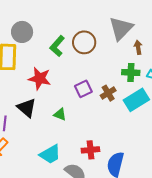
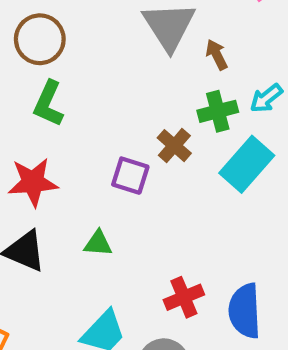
brown circle: (84, 42) -> (40, 39), moved
purple square: (83, 89) -> (130, 176), turned -30
brown cross: (108, 93) -> (174, 146), moved

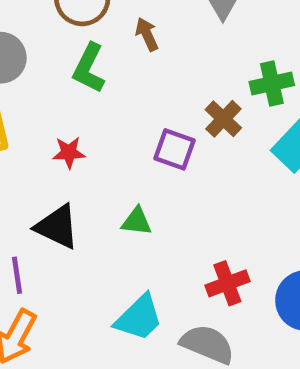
brown arrow: (217, 55) -> (147, 34), moved
red star: (33, 182) -> (69, 153), size x0.6

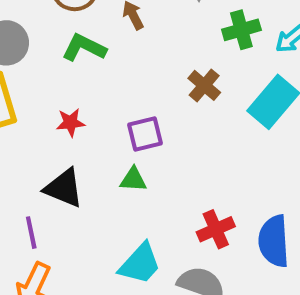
green L-shape: (89, 68) -> (84, 48), turned 93
green cross: (272, 83) -> (241, 30), moved
purple square: (174, 149) -> (145, 134), moved, turned -30

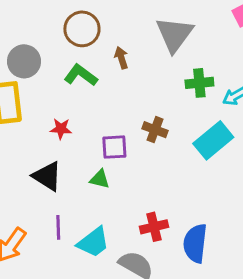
brown cross: (204, 85) -> (155, 130), moved, turned -30
purple line: (31, 233) -> (58, 227), moved

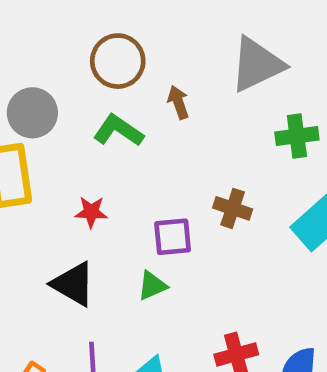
gray triangle: (174, 34) -> (257, 64), turned 30
green triangle: (100, 179) -> (152, 286), turned -35

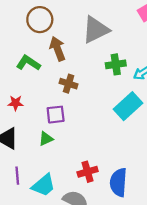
brown circle: (118, 61) -> (40, 20), moved
brown arrow: (178, 102) -> (58, 49), size x1.5
brown cross: (233, 208) -> (69, 84), moved

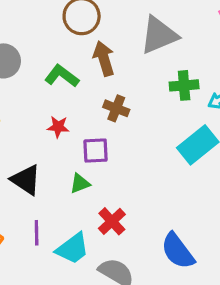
red star: (16, 103) -> (58, 127), moved
red cross: (88, 172) -> (112, 221), moved, turned -30
blue semicircle: (118, 182) -> (178, 251), turned -44

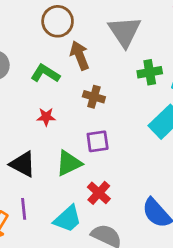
gray triangle: (159, 35) -> (125, 31), turned -36
purple square: (96, 151) -> (98, 141), moved
green triangle: (80, 183) -> (69, 163), size x1.5
purple line: (37, 233) -> (24, 209), moved

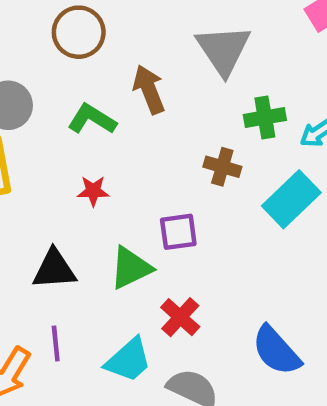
brown circle: (58, 21) -> (79, 32), moved
brown cross: (94, 97) -> (222, 167), moved
black triangle: (23, 164) -> (54, 269), turned -32

